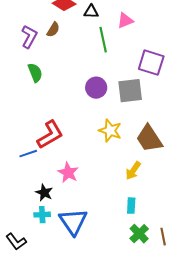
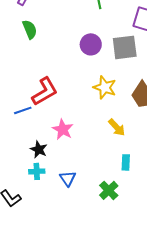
yellow arrow: (133, 171) -> (117, 127), moved, turned -78
blue triangle: (73, 222) -> (68, 178), size x0.6
green cross: (139, 234) -> (109, 190), moved

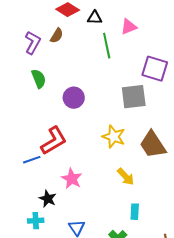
purple circle: (91, 44) -> (74, 98), moved
cyan cross: (37, 171) -> (36, 221), moved

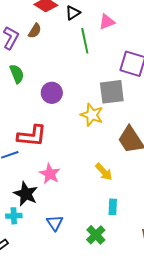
black triangle: (95, 18) -> (73, 13), turned -35
yellow star: (114, 137) -> (92, 115), moved
red L-shape: (54, 141) -> (32, 136), turned 36
black star: (48, 199) -> (26, 194), size x1.4

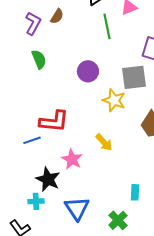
purple circle: (52, 93) -> (88, 71), moved
yellow arrow: (104, 172) -> (104, 142), moved
blue triangle: (55, 223) -> (77, 208), size x1.5

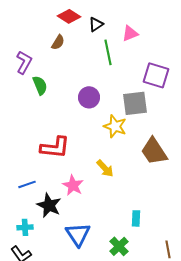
purple L-shape: (33, 23) -> (24, 62), moved
blue line: (32, 140) -> (27, 184), moved
cyan cross: (36, 201) -> (25, 227), moved

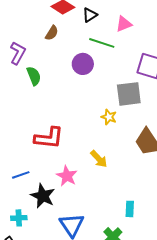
green line: (108, 52) -> (102, 43), turned -60
purple circle: (89, 97) -> (83, 64), moved
yellow star: (115, 126) -> (109, 117), size x0.7

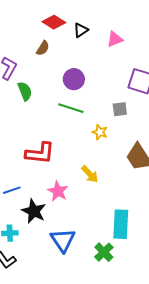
green line: (102, 43) -> (71, 108), moved
gray square: (129, 94) -> (120, 109), size x0.6
cyan rectangle: (130, 209) -> (121, 224), size x1.8

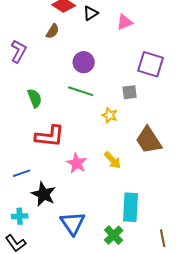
green semicircle: (25, 91) -> (35, 98), moved
yellow arrow: (90, 174) -> (113, 160), moved
pink star: (58, 191) -> (77, 163), moved

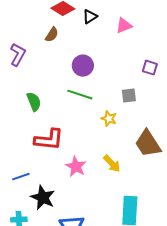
purple square: (151, 64) -> (150, 68), size x0.6

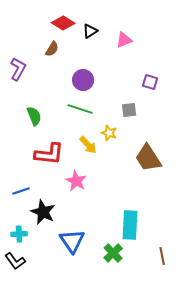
yellow arrow: (112, 164) -> (88, 145), moved

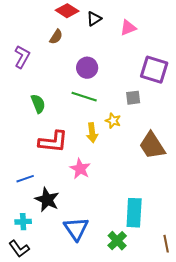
purple square: (150, 82) -> (154, 70), size x1.8
yellow arrow: (88, 145) -> (92, 133), turned 36

